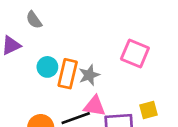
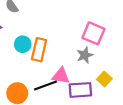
gray star: (89, 75) -> (85, 55), moved
yellow square: (148, 110) -> (104, 79), turned -32

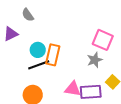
pink triangle: (61, 76) -> (73, 89), moved
black line: (46, 86) -> (39, 65), moved

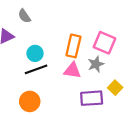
orange rectangle: (53, 55) -> (73, 46), moved
pink triangle: (73, 89) -> (72, 70), moved

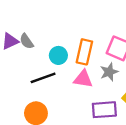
gray semicircle: (24, 16) -> (27, 41), moved
cyan circle: (35, 53) -> (58, 55), moved

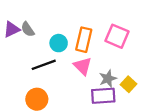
gray star: (109, 72) -> (108, 79), moved
pink triangle: (83, 79) -> (83, 66), turned 36

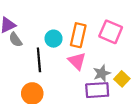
gray semicircle: (28, 29) -> (15, 40), moved
black line: (44, 65) -> (39, 60), turned -75

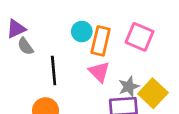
cyan circle: (54, 39) -> (82, 31), moved
yellow square: (122, 79) -> (153, 93), size x1.5

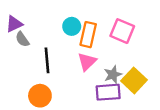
pink triangle: (99, 72) -> (87, 62), turned 30

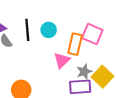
orange rectangle: (88, 35) -> (75, 44), moved
black line: (47, 60) -> (27, 30), moved

